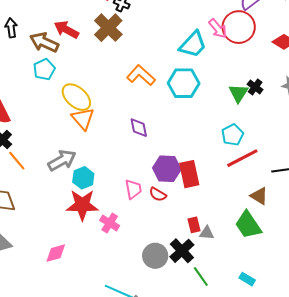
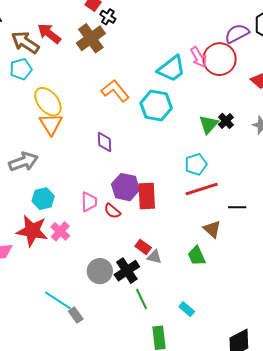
cyan hexagon: (83, 178) -> (43, 199), moved
red star: (82, 205) -> (32, 231), moved
red rectangle: (194, 225) -> (143, 247), turned -49
green trapezoid: (248, 225) -> (197, 256), size x0.7

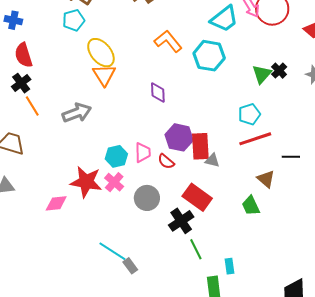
cyan hexagon: (43, 199) -> (116, 156), moved
red rectangle: (143, 247) -> (197, 197), size x1.8
gray triangle: (154, 257) -> (212, 160), moved
gray circle: (100, 271) -> (147, 198), moved
cyan rectangle: (187, 309) -> (230, 266), moved, turned 42

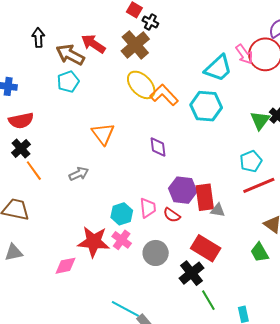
yellow ellipse: (101, 53) -> (141, 85), moved
red semicircle: (23, 55) -> (21, 121), turned -80
gray arrow: (77, 113) -> (79, 174), size x0.7

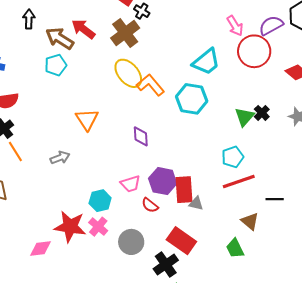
pink arrow: (244, 54) -> (235, 26), moved
pink trapezoid: (148, 208) -> (130, 184), moved, turned 75

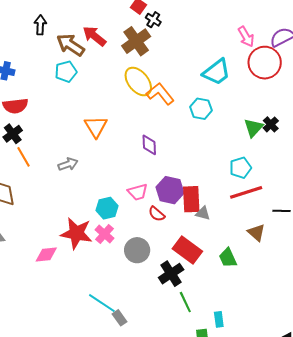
cyan hexagon: (192, 99) -> (201, 109), size x0.7
green trapezoid: (235, 248) -> (228, 258), moved

